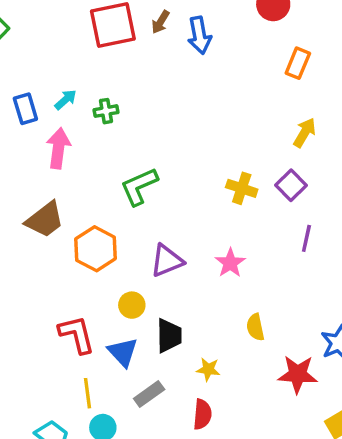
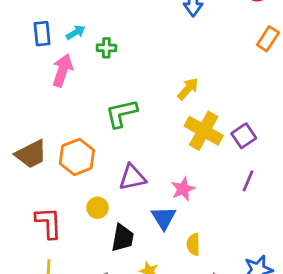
yellow arrow: (305, 133) -> (188, 89), moved
yellow cross: (242, 188) -> (204, 131), size x1.5
brown trapezoid: (45, 220) -> (31, 154), moved
blue triangle: (123, 352) -> (164, 218), moved

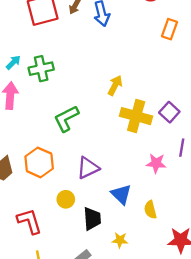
green cross: (106, 48) -> (41, 69), size x1.5
pink star: (183, 189) -> (156, 163), moved, turned -30

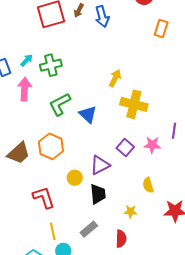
purple square: (169, 112) -> (125, 147), moved
green L-shape: (66, 119) -> (60, 104), moved
purple triangle: (88, 168) -> (100, 165), moved
blue triangle: (121, 194) -> (88, 114), moved
yellow star: (120, 240) -> (130, 212), moved

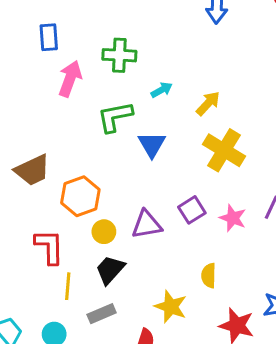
cyan arrow: (27, 60) -> (162, 90), moved
orange hexagon: (51, 146) -> (80, 196), moved
black trapezoid: (98, 194) -> (110, 270), moved, turned -150
yellow star: (130, 212) -> (171, 307), size x1.5
yellow line: (53, 231) -> (68, 286), moved

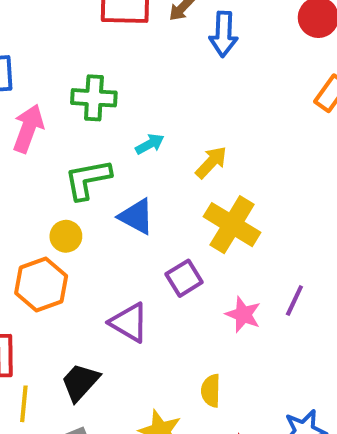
blue triangle: (152, 145) -> (136, 216), turned -32
purple square: (192, 210) -> (184, 278), moved
purple triangle: (147, 225) -> (129, 323), turned 40
yellow circle: (104, 232) -> (66, 236), moved

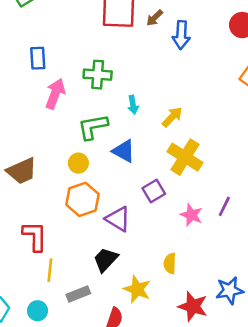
cyan arrow: (150, 144) -> (133, 105), turned 108
orange hexagon: (41, 285) -> (82, 199), moved
black trapezoid: (80, 382) -> (106, 260), moved

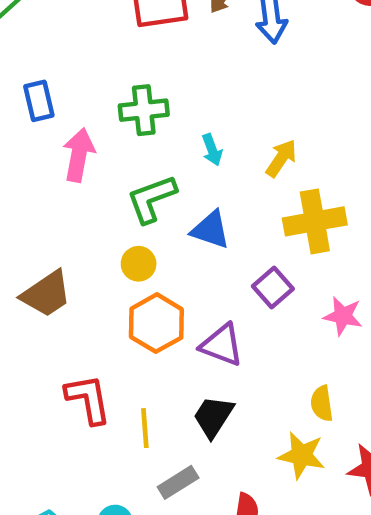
yellow cross: (185, 157) -> (315, 221), turned -32
yellow line: (50, 270) -> (145, 428), moved
yellow star: (137, 289) -> (302, 455), moved

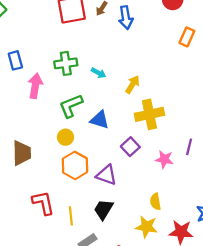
cyan arrow: (212, 150) -> (99, 73), moved, turned -40
brown trapezoid: (46, 294) -> (22, 153), turned -55

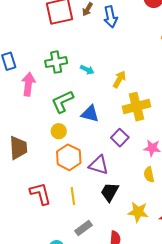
yellow semicircle: (155, 202) -> (149, 175), moved
black trapezoid: (104, 209) -> (110, 192), moved
yellow line: (71, 216) -> (73, 196), moved

